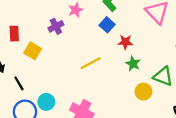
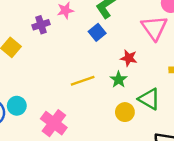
red star: (125, 42) -> (129, 58), moved
yellow line: (91, 63) -> (83, 81), moved

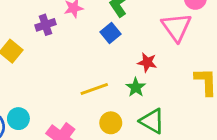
green triangle: (149, 99) -> (152, 121), moved
yellow circle: (125, 112) -> (111, 123), moved

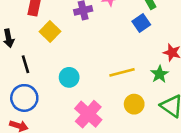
cyan circle: (18, 119) -> (69, 77), moved

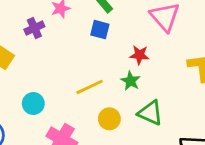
blue square: (141, 23) -> (100, 30), turned -30

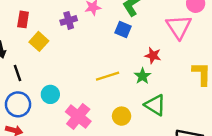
cyan circle: (33, 104) -> (50, 94), moved
yellow circle: (109, 119) -> (122, 116), moved

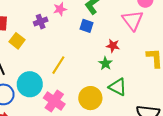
yellow line: (108, 76) -> (58, 65), moved, turned -36
cyan circle: (50, 94) -> (30, 84), size x1.6
yellow circle: (122, 116) -> (90, 98), size x1.5

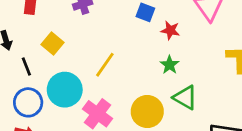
yellow square: (17, 41) -> (53, 43), moved
red star: (113, 46) -> (170, 30), moved

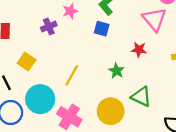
red star: (170, 30) -> (139, 50), moved
green star: (170, 65) -> (116, 71), moved

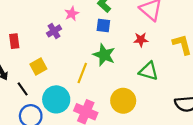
yellow square: (27, 62) -> (38, 66), turned 35
green star: (116, 71) -> (104, 55), moved, size x1.5
green triangle: (141, 97) -> (149, 71), moved

